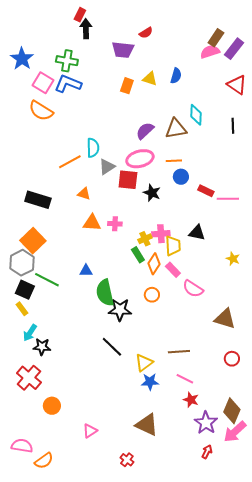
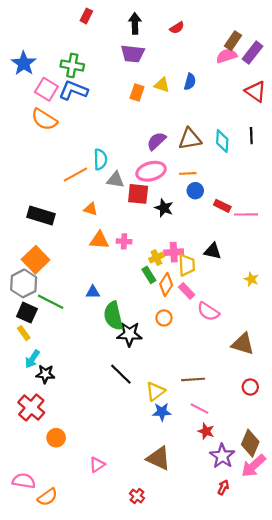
black arrow: (86, 29) -> (135, 23), moved
red semicircle: (146, 33) -> (177, 28), moved
cyan diamond: (196, 115) -> (222, 141), moved
gray triangle: (107, 167) -> (115, 180), turned 42

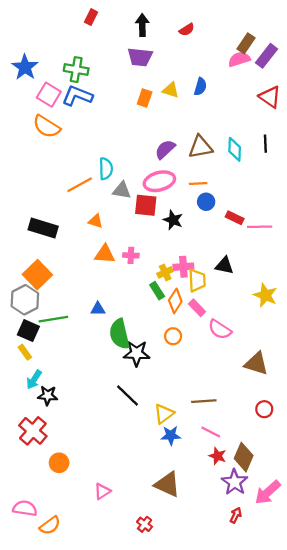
yellow star: (251, 279) -> (265, 295), size x1.5
green line: (51, 302) -> (53, 319), turned -36
brown diamond: (250, 443) -> (244, 457), moved

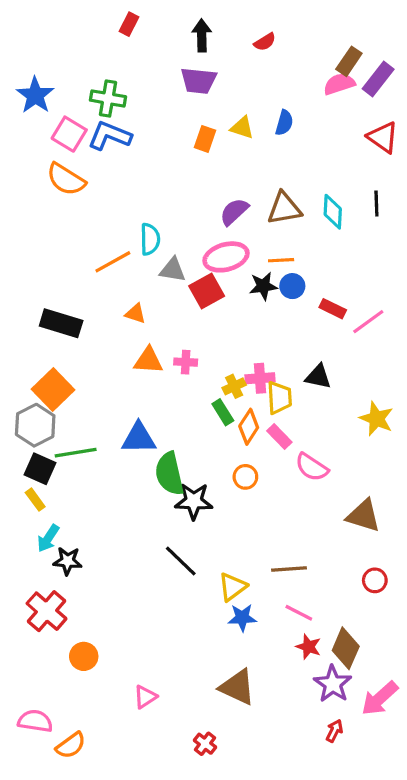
red square: (146, 205) -> (207, 291), turned -35
black star: (173, 220) -> (263, 286), moved, turned -30
pink line: (260, 227) -> (368, 322), turned -35
blue triangle: (98, 309) -> (139, 438), size x1.6

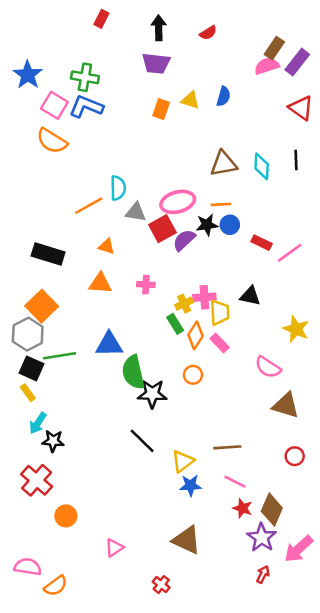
purple semicircle: (234, 212) -> (184, 240), moved
orange triangle: (148, 360) -> (100, 283), moved
pink semicircle: (312, 467) -> (268, 367), moved

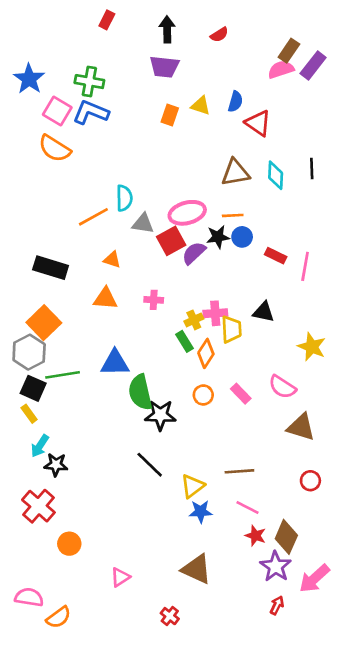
red triangle: (301, 108) -> (258, 123), moved
pink line: (290, 253) -> (305, 266), turned -44
pink rectangle: (220, 343) -> (241, 394), moved

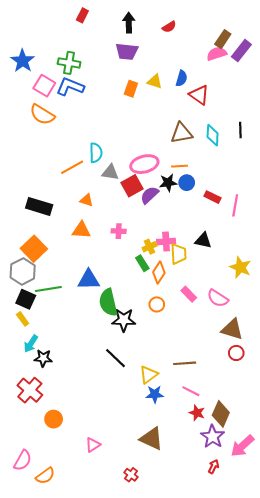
pink rectangle: (241, 394) -> (189, 294), moved
red circle: (310, 481) -> (236, 353), moved
pink semicircle: (29, 597) -> (23, 460), turned 110

